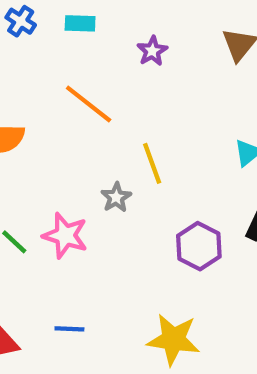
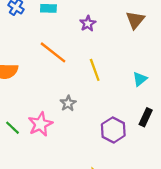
yellow line: (152, 163) -> (95, 70), moved
pink star: (65, 236) -> (40, 124), turned 30

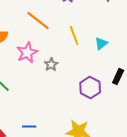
cyan triangle: (140, 79) -> (101, 44), moved
pink star: (40, 124) -> (27, 52), moved

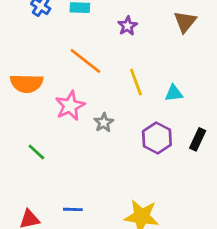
cyan triangle: (101, 44) -> (174, 93), turned 32
purple hexagon: (90, 88) -> (157, 138), moved

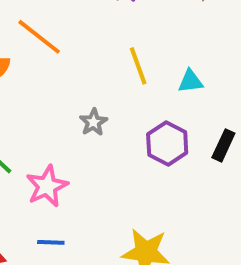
orange line: (85, 61) -> (39, 37), moved
pink star: (70, 106) -> (47, 186), moved

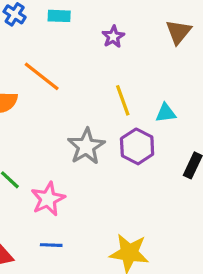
gray star: (93, 122) -> (86, 146), size x1.6
purple hexagon: (167, 143) -> (137, 146), moved

